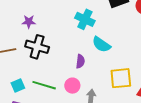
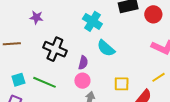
black cross: (37, 47) -> (55, 49), moved
yellow square: (121, 78) -> (122, 84), size x0.7
pink circle: (72, 86) -> (82, 81), moved

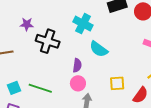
black cross: (55, 49) -> (48, 41), moved

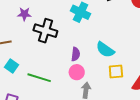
cyan semicircle: (99, 49) -> (105, 50), moved
cyan square: (14, 88) -> (11, 66), moved, turned -32

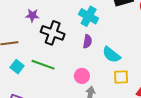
purple semicircle: (76, 54) -> (87, 41), moved
green line: (39, 78) -> (43, 65), moved

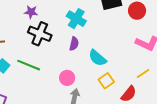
purple star: (32, 15) -> (31, 12), moved
yellow square: (121, 77) -> (106, 81), turned -35

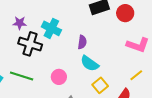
cyan cross: (76, 19) -> (51, 28), moved
purple semicircle: (74, 44) -> (82, 42), moved
pink circle: (67, 78) -> (59, 77), moved

